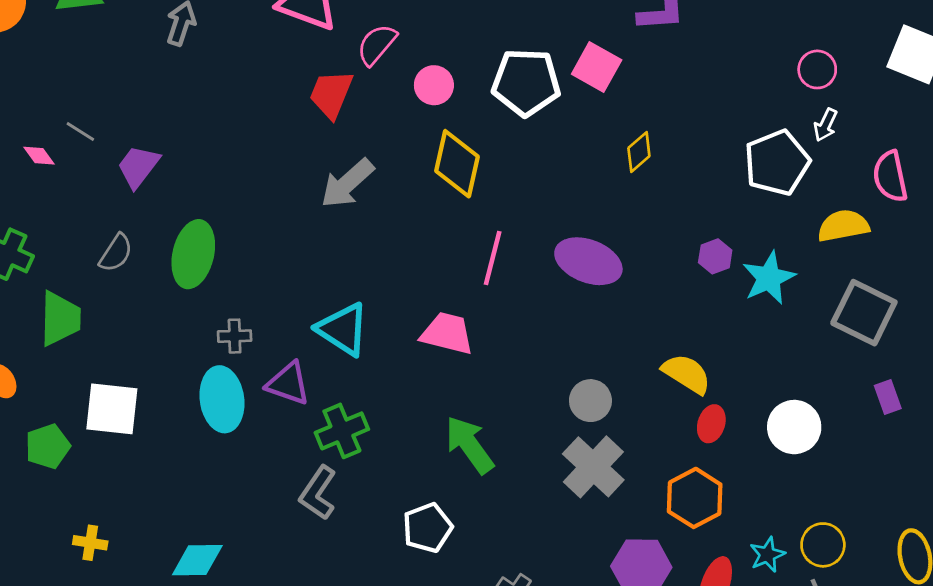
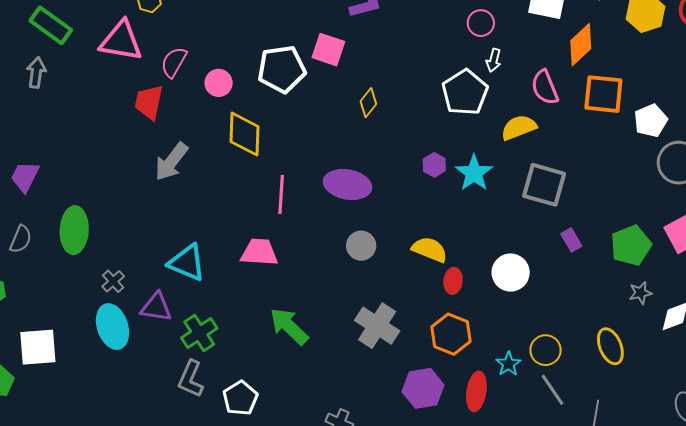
gray cross: (235, 336) -> (113, 281), turned -30
gray circle: (590, 401) -> (361, 246), moved
white pentagon: (427, 528) -> (240, 398), moved

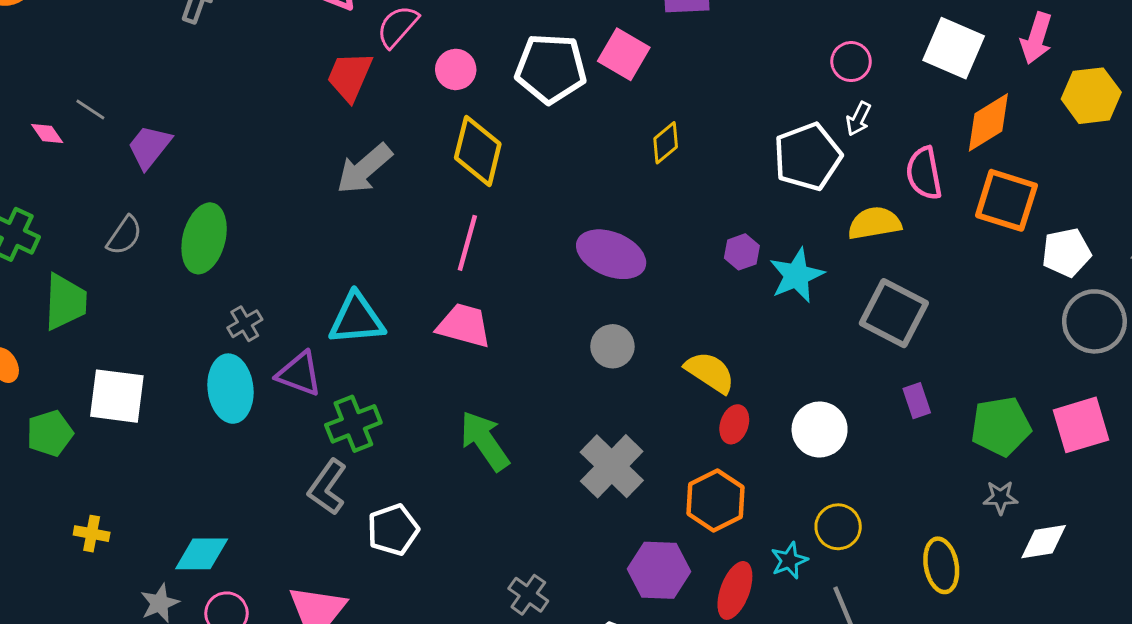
pink line: (281, 195) -> (467, 243), moved
cyan triangle: (187, 263) -> (357, 319), turned -39
yellow circle: (546, 350) -> (838, 527), moved

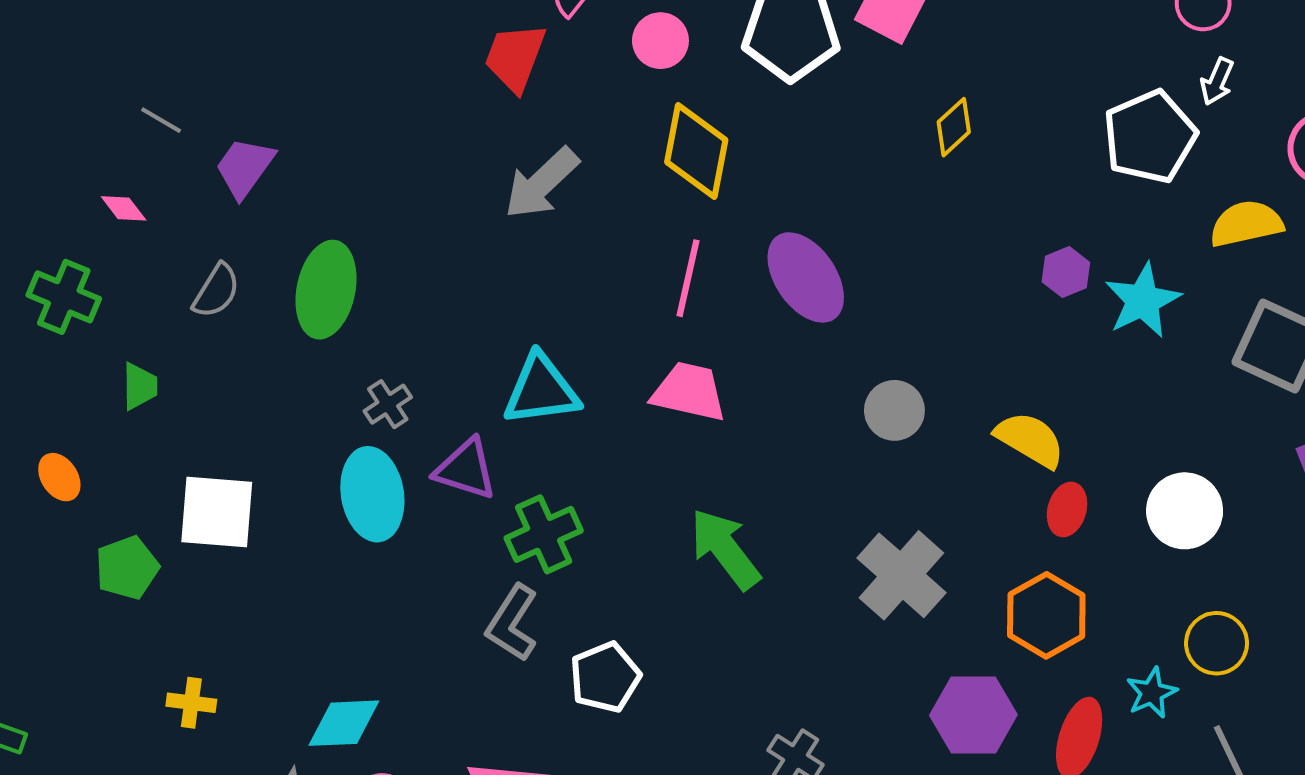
pink diamond: (47, 134) -> (124, 208), moved
purple ellipse: (611, 254) -> (806, 277), moved, turned 36
green trapezoid: (65, 302) -> (140, 386), size x0.6

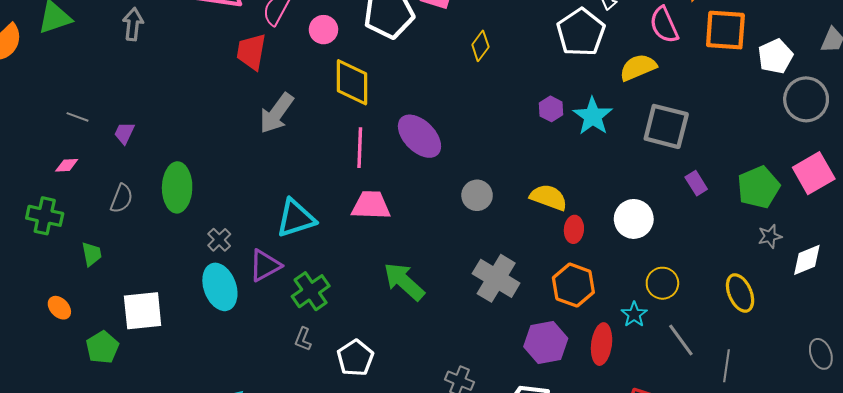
purple trapezoid: (245, 167) -> (124, 133), size x0.7
pink diamond: (124, 208) -> (67, 165), turned -45
purple triangle: (466, 469) -> (265, 265), turned -36
gray L-shape: (512, 623) -> (303, 339), size x0.6

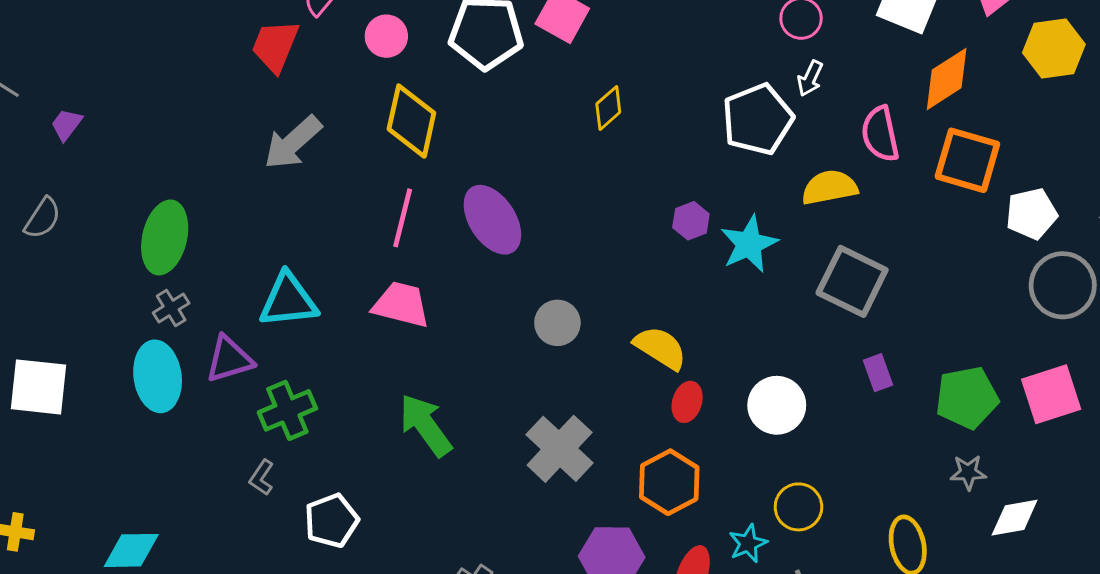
green ellipse: (177, 187) -> (165, 237), moved

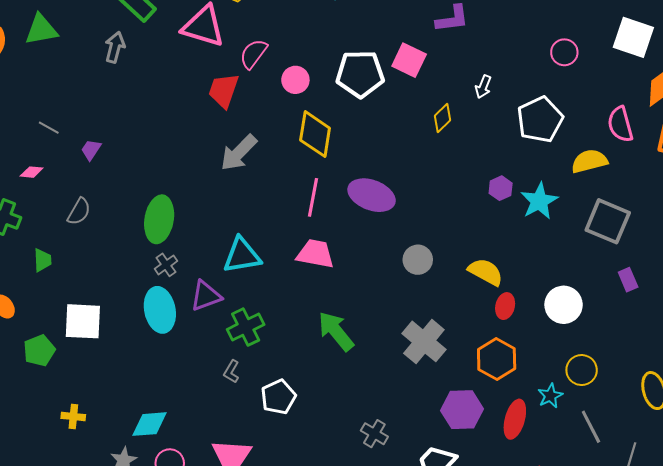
white arrow: (810, 78) -> (483, 87), moved
purple ellipse: (492, 220) -> (372, 195), turned -33

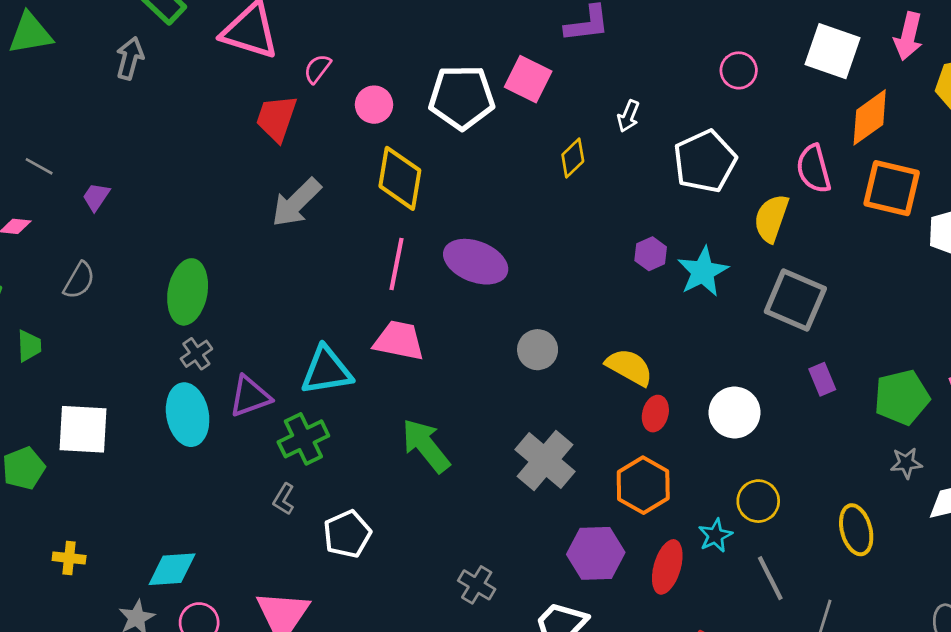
pink semicircle: (253, 54) -> (317, 69), size x0.7
yellow semicircle: (589, 161) -> (771, 218), turned -57
cyan triangle: (242, 255) -> (326, 371), moved

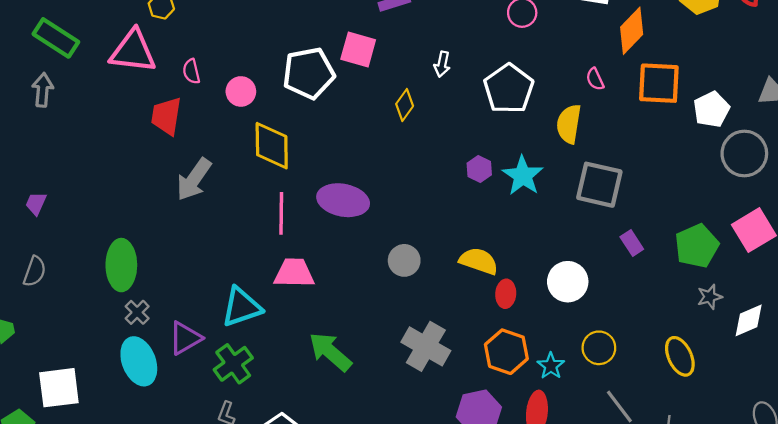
pink semicircle: (317, 69) -> (191, 71), turned -40
pink semicircle: (814, 169) -> (595, 79), size x0.6
cyan star: (715, 536) -> (551, 366), moved

